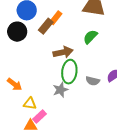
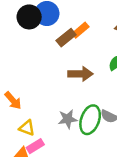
black circle: (17, 32) -> (29, 17), moved
green ellipse: (69, 72) -> (90, 120), moved

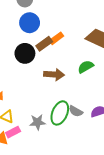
black circle: (29, 17) -> (25, 53), moved
gray star: (68, 119) -> (38, 122), moved

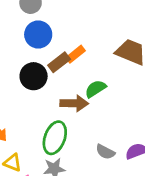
green semicircle: (86, 67) -> (95, 89), moved
green ellipse: (60, 113) -> (55, 138), moved

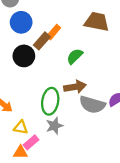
brown arrow: (74, 103) -> (75, 87), moved
gray semicircle: (105, 152) -> (92, 105), size x1.6

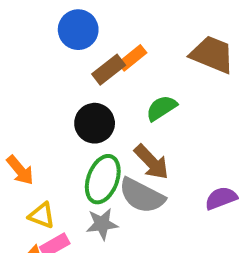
black circle: (24, 56) -> (95, 123), moved
brown arrow: (75, 87) -> (152, 162), turned 45
gray semicircle: (92, 105) -> (142, 196), moved

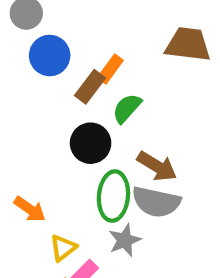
green semicircle: (161, 108) -> (127, 108), moved
yellow triangle: (42, 215) -> (63, 248), turned -44

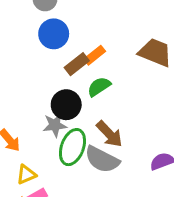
gray star: (125, 240) -> (55, 125), moved

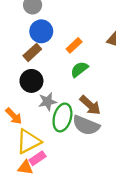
brown rectangle: (77, 64) -> (32, 52), moved
black circle: (66, 105) -> (31, 81), moved
yellow triangle: (26, 175) -> (28, 141), size x1.6

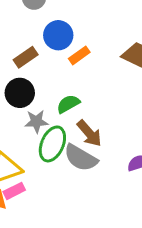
blue circle: (41, 31) -> (58, 35), moved
green semicircle: (79, 69) -> (68, 104), moved

